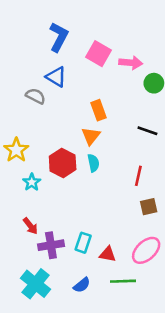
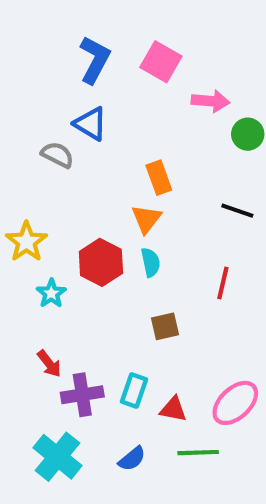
pink square: (99, 54) -> (161, 62), moved
brown square: (149, 207) -> (165, 326), moved

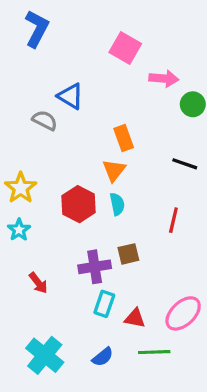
blue L-shape: (95, 60) -> (37, 29), moved
cyan star: (51, 293) -> (19, 230), moved
purple cross: (82, 395) -> (95, 267), moved

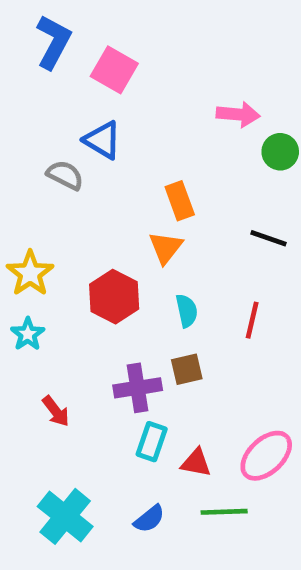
pink square: (125, 48) -> (114, 70), moved
cyan semicircle: (117, 204) -> (187, 311), moved

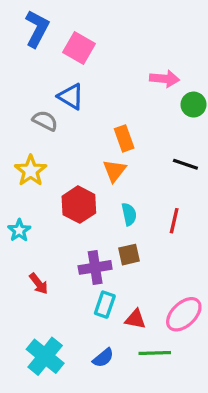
yellow star: (30, 273) -> (31, 171), moved

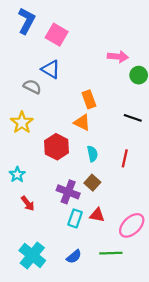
orange triangle: (114, 171) -> (82, 123), turned -42
cyan star: (19, 230) -> (17, 175), moved
brown square: (129, 255) -> (92, 183), turned -35
purple cross: (95, 267) -> (68, 192), turned 30
red triangle: (135, 319) -> (97, 215), moved

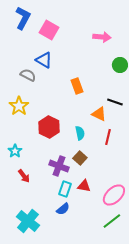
pink arrow: (118, 57) -> (102, 37), moved
orange triangle: (82, 123) -> (99, 114), moved
green line: (111, 253) -> (112, 221), moved, turned -36
blue semicircle: (74, 257) -> (63, 209), moved

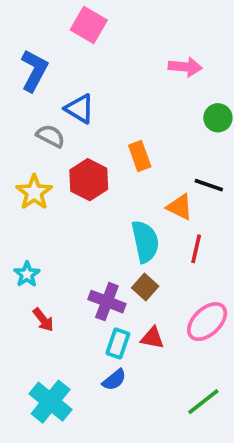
blue L-shape: (23, 18) -> (34, 70), moved
pink square: (49, 30) -> (89, 25), moved
red hexagon: (49, 127) -> (89, 180), moved
cyan semicircle: (80, 133) -> (145, 242), size x1.6
pink ellipse: (114, 195) -> (207, 322), moved

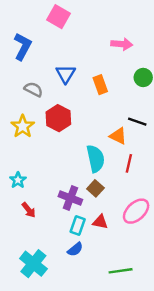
blue triangle: (80, 109) -> (66, 74), moved, turned 30
orange rectangle: (140, 156) -> (100, 85), moved
green line: (203, 402) -> (121, 271), moved, turned 30

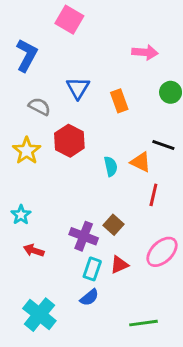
cyan semicircle: (95, 159) -> (111, 166), moved, size x0.6
red arrow: (29, 210) -> (34, 250), turned 147
red triangle: (100, 222) -> (119, 265), turned -35

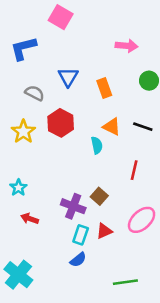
blue L-shape: (27, 55) -> (23, 48), turned -132
orange triangle: (141, 162) -> (112, 127), moved
cyan cross: (39, 315) -> (18, 275), moved

